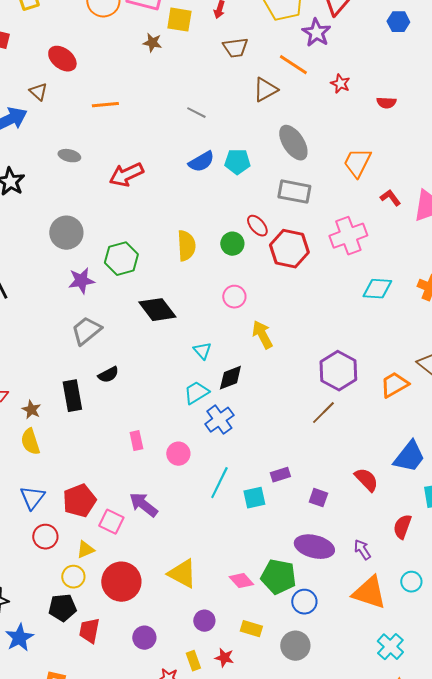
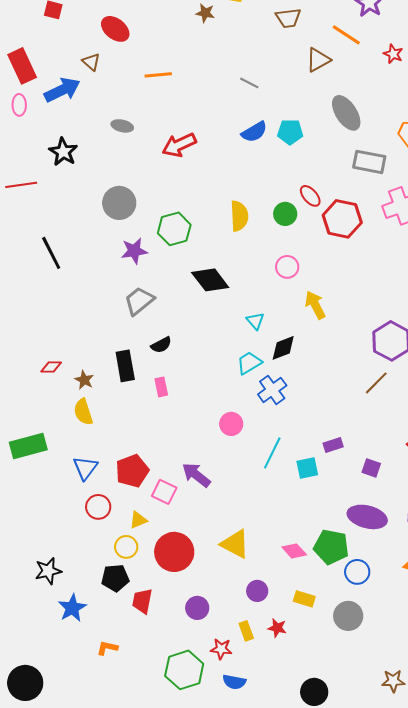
gray rectangle: (294, 192) -> (369, 162), moved
pink rectangle: (136, 441) -> (161, 387), moved

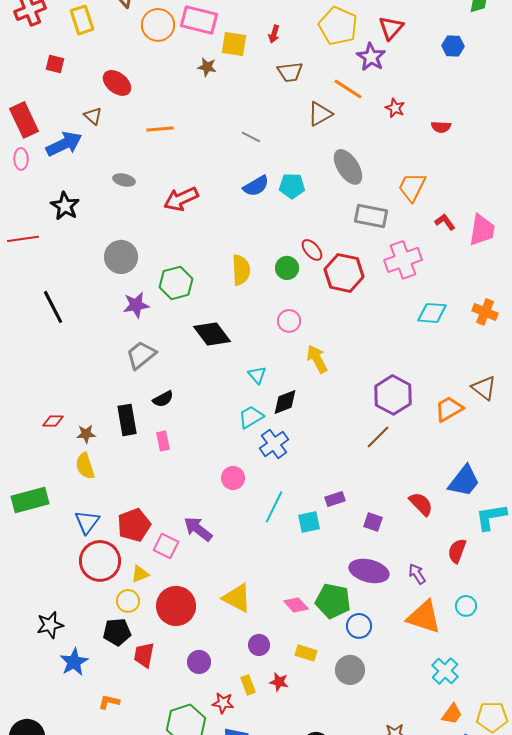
brown star: (84, 380) -> (86, 434), turned -30
red circle: (98, 507) -> (100, 561), size x1.6

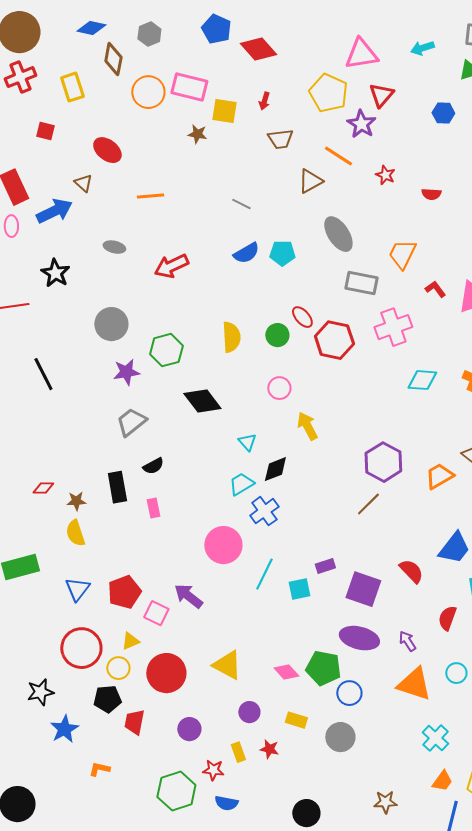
pink circle: (233, 478) -> (223, 545), size x1.6
purple square: (373, 522) -> (363, 589), size x1.8
red circle: (100, 561) -> (81, 648), moved

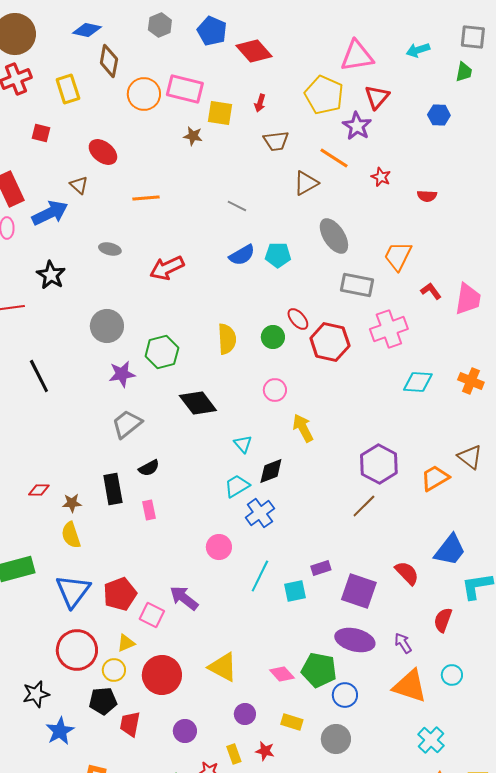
gray hexagon: (149, 34) -> (160, 25), moved
pink circle: (223, 545) -> (219, 547), size x0.7
blue triangle: (77, 589) -> (73, 591), size x1.4

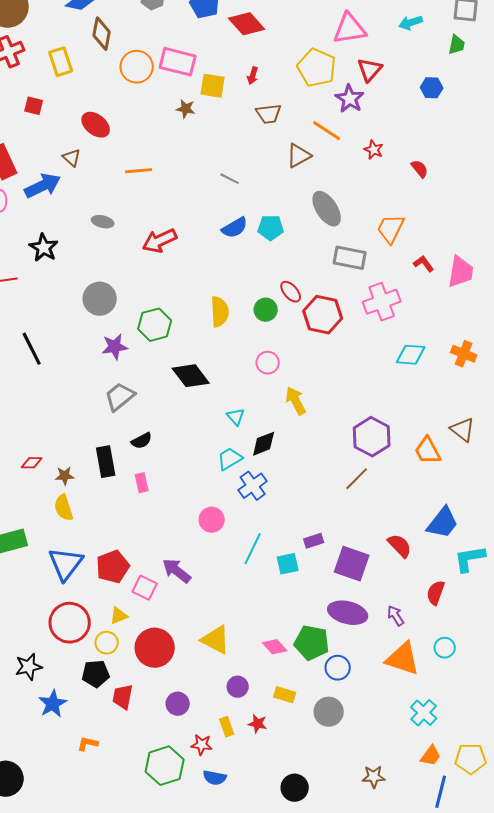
red semicircle: (427, 196) -> (420, 169), turned -132
orange trapezoid: (435, 478) -> (428, 451), turned -88

